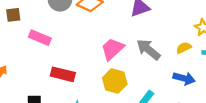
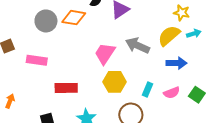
yellow semicircle: (184, 48) -> (169, 36), size x1.6

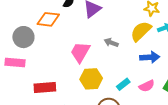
gray circle: (46, 21) -> (23, 37), moved
gray arrow: (138, 46) -> (111, 43), size x0.6
cyan rectangle: (147, 89) -> (123, 84), turned 32

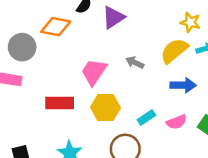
red rectangle: (45, 87) -> (60, 103), moved

